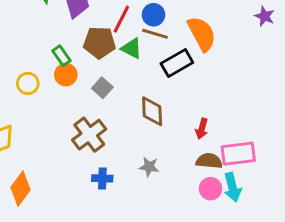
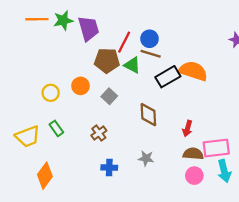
orange semicircle: (202, 34) -> (193, 71), moved, turned -44
green rectangle: (61, 56) -> (56, 128), moved
brown cross: (89, 135) -> (99, 133), size x0.6
cyan arrow: (232, 187) -> (224, 171), moved

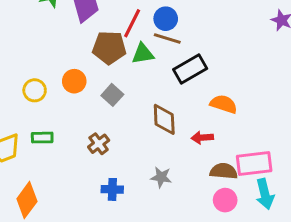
green triangle: (132, 65) -> (143, 54), turned -36
orange semicircle: (193, 71) -> (224, 104), moved, size x0.7
green rectangle: (56, 128) -> (42, 138), turned -56
red arrow: (187, 128) -> (202, 138), moved, turned 70

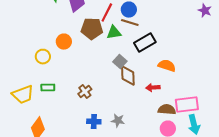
orange circle: (74, 81) -> (64, 42), moved
gray square: (112, 95) -> (120, 62), moved
gray star: (161, 177) -> (118, 121), moved

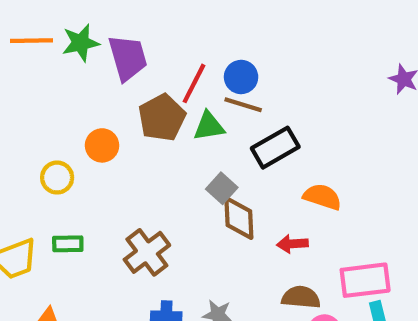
brown pentagon: (92, 29) -> (162, 118), turned -30
brown cross: (85, 92) -> (147, 252), size x1.5
brown semicircle: (167, 110) -> (301, 297), moved

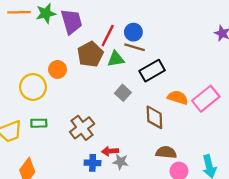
yellow circle: (57, 178) -> (33, 87), size x1.5
brown diamond: (239, 218) -> (154, 117), moved
red arrow: (292, 244) -> (110, 151), moved
pink rectangle: (365, 280) -> (206, 99), moved, turned -32

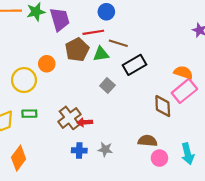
blue circle: (133, 32) -> (106, 12), moved
red line: (108, 36) -> (93, 32), turned 54
orange semicircle: (178, 97) -> (183, 72), moved
brown diamond: (154, 117) -> (163, 106), moved
red arrow: (110, 151) -> (85, 122), moved

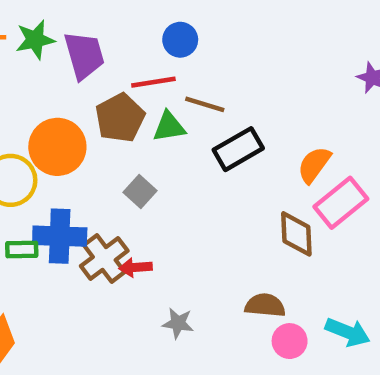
orange circle: (47, 64) -> (57, 147), size x1.6
orange semicircle: (183, 72) -> (314, 165), moved, turned -72
gray square: (107, 85) -> (140, 191), moved
blue cross: (79, 150) -> (60, 236), moved, size x1.6
cyan arrow: (188, 154) -> (348, 332), turned -54

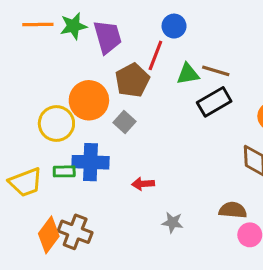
red line: (153, 82) -> (155, 55), turned -60
brown line: (205, 104) -> (216, 71), moved
green triangle: (169, 127) -> (188, 74), moved
gray square: (140, 191) -> (125, 122), moved
brown cross: (104, 258) -> (75, 232), moved, turned -32

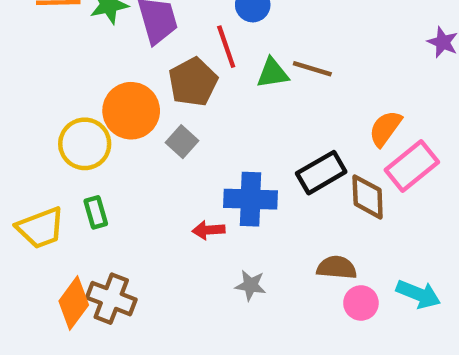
red line: (155, 55) -> (226, 47), turned -40
black rectangle: (214, 102) -> (321, 173), moved
blue cross: (90, 162) -> (250, 199), moved
green rectangle: (64, 171) -> (96, 212), turned 75

